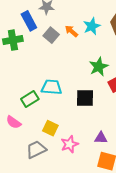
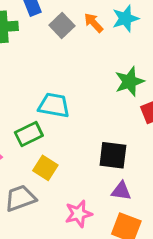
black square: (85, 98) -> (113, 155), moved
green rectangle: (30, 99) -> (29, 134), moved
pink star: (70, 144) -> (79, 214), moved

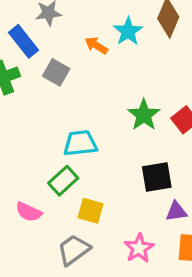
gray square: (62, 25) -> (56, 72), moved
green star: (129, 82) -> (144, 115), moved

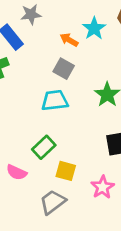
gray square: (56, 72) -> (64, 69), moved
cyan trapezoid: (80, 143) -> (55, 100), moved
pink star: (139, 248) -> (103, 187), moved

